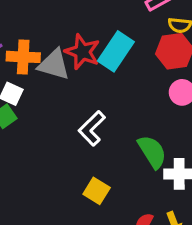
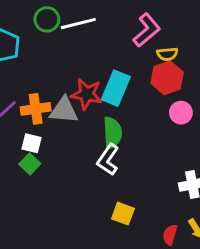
green semicircle: (152, 152) -> (112, 133), moved, turned 40

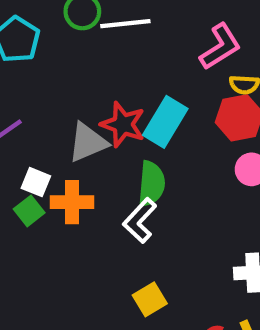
orange cross: (36, 109) -> (72, 202), moved
gray triangle: (64, 110) -> (88, 142), turned -36
yellow square: (123, 214) -> (150, 299), turned 30

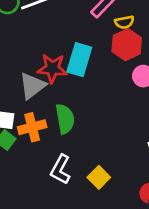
green semicircle: (151, 184) -> (65, 119), moved
white L-shape: (140, 221) -> (61, 169), moved

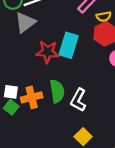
gray triangle: (32, 86) -> (25, 22), moved
white L-shape: (61, 169) -> (78, 100), moved

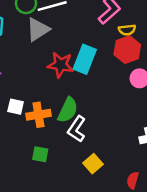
green semicircle: (57, 91) -> (68, 110), turned 30
white L-shape: (78, 100) -> (77, 129), moved
green square: (11, 107) -> (40, 154), moved, turned -32

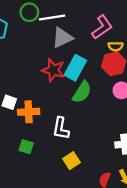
gray triangle: (38, 29) -> (62, 38), moved
green semicircle: (68, 110) -> (82, 92), moved
white L-shape: (77, 129) -> (61, 128), turned -30

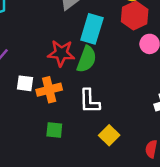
red star: (53, 70) -> (61, 53), moved
green semicircle: (82, 92) -> (87, 59), moved

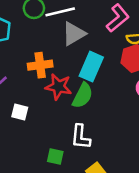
orange cross: (49, 90) -> (40, 65), moved
green square: (54, 130) -> (55, 157), moved

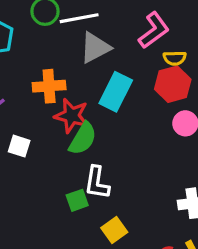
green semicircle: (83, 96) -> (83, 139), moved
green square: (55, 157) -> (77, 200), moved, turned -35

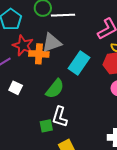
gray triangle: (95, 48) -> (52, 43), moved
red star: (72, 116) -> (23, 45), moved

